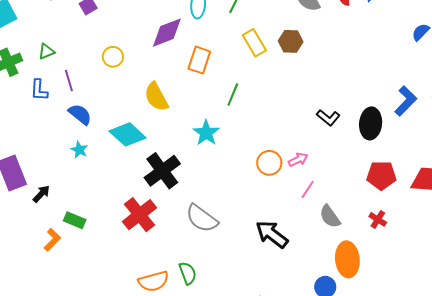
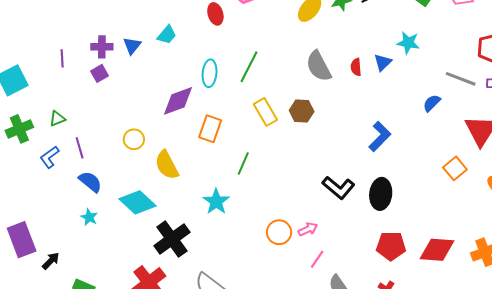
yellow circle: (113, 57) -> (134, 139), moved
blue L-shape: (39, 90) -> (50, 157), turned 50
blue L-shape: (406, 101) -> (380, 136), moved
black L-shape: (328, 118) -> (338, 188), size x1.4

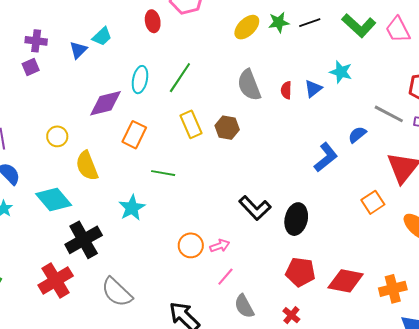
blue triangle: (132, 46) -> (78, 50), moved
blue L-shape: (380, 136) -> (326, 157), moved
green line: (243, 163) -> (163, 173), turned 70

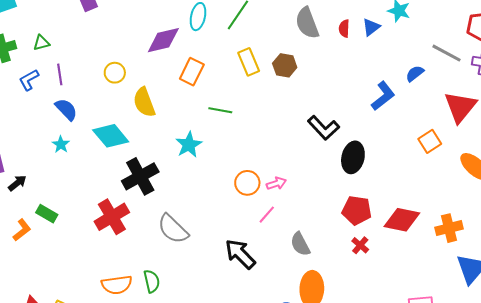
black L-shape: (255, 208) -> (324, 128), moved
pink line: (225, 277) -> (267, 215), moved
red cross: (291, 315) -> (360, 245), moved

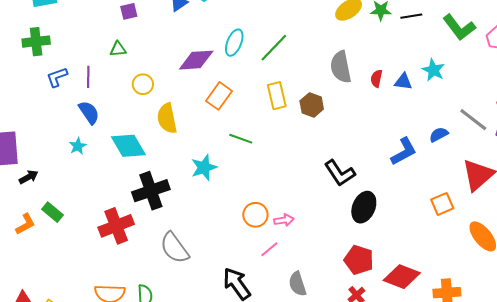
blue triangle: (371, 27) -> (403, 82), turned 36
green triangle: (41, 43) -> (118, 49), moved

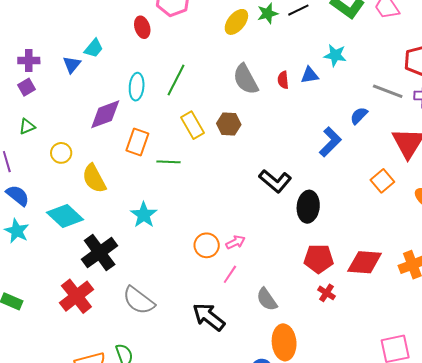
green line: (241, 139) -> (168, 162), moved
cyan star: (78, 146) -> (17, 231), size x1.4

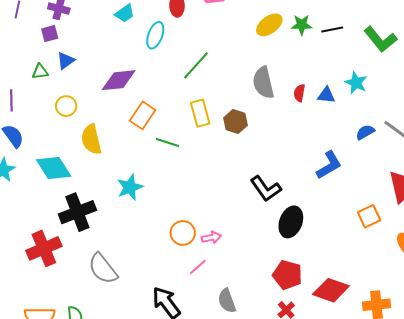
blue triangle: (72, 65) -> (66, 61), moved
cyan ellipse: (137, 87) -> (155, 35), moved
blue semicircle: (359, 116) -> (365, 132), moved

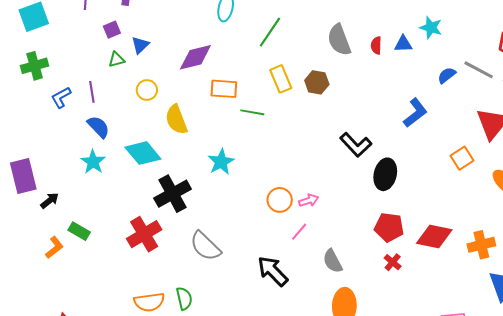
purple square: (50, 34) -> (112, 30), moved
orange rectangle: (143, 115) -> (224, 89), turned 68

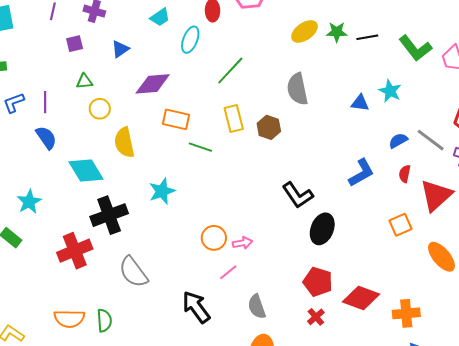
blue triangle: (140, 45) -> (120, 49), moved
red semicircle: (376, 45) -> (405, 174), moved
green triangle: (116, 59) -> (84, 81), moved
cyan star: (93, 162) -> (29, 202), moved

